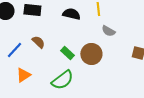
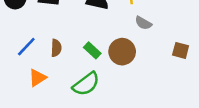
brown semicircle: (38, 42) -> (56, 48), moved, turned 48

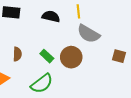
gray semicircle: (143, 23) -> (88, 34), size x1.6

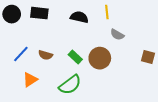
gray semicircle: (88, 34) -> (117, 35), size x0.6
brown semicircle: (17, 54) -> (45, 55), turned 104

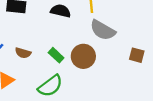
gray semicircle: (117, 35) -> (103, 30), size x1.6

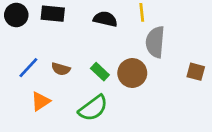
gray semicircle: (103, 30) -> (155, 42), turned 65

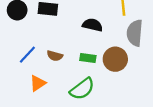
black semicircle: (105, 19) -> (92, 25), moved
green rectangle: (100, 72) -> (88, 58), turned -35

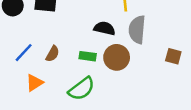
black semicircle: (92, 25) -> (104, 28), moved
brown semicircle: (55, 56) -> (53, 54), turned -77

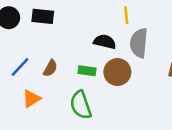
green semicircle: (82, 89) -> (81, 105), turned 108

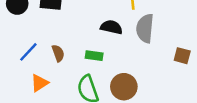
brown semicircle: (50, 68) -> (58, 53), turned -49
brown circle: (117, 72) -> (124, 87), moved

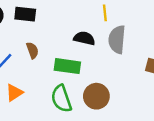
brown semicircle: (58, 53) -> (32, 50), moved
green rectangle: (94, 56) -> (67, 66), size x1.5

